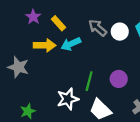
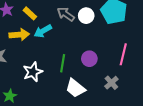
white star: (68, 99) -> (33, 72), moved

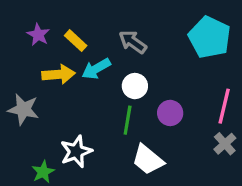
white circle: (86, 16) -> (135, 86), moved
white star: (33, 72) -> (76, 151), moved
gray cross: (111, 83) -> (225, 144), moved

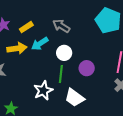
yellow rectangle: (76, 41) -> (26, 27), turned -72
white star: (76, 151) -> (43, 91), moved

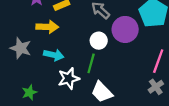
cyan arrow: (40, 44) -> (54, 55), moved, turned -144
purple circle: (87, 68) -> (125, 29), moved, size x1.5

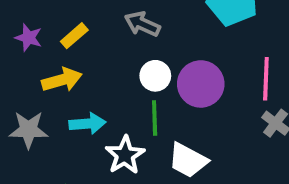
purple circle: (125, 29) -> (201, 84), moved

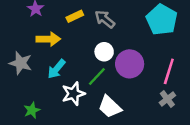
yellow rectangle: (74, 36) -> (75, 16), moved
green line: (155, 118) -> (97, 76), turned 30
cyan arrow: (87, 124) -> (56, 69), turned 120

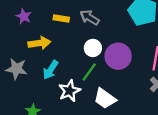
yellow rectangle: (75, 16) -> (61, 18), turned 42

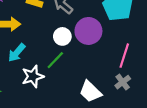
purple circle: (118, 56) -> (88, 31), moved
white trapezoid: (105, 99) -> (90, 92), moved

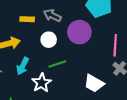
white circle: (62, 36) -> (49, 40), moved
green line: (55, 60) -> (57, 64), turned 42

